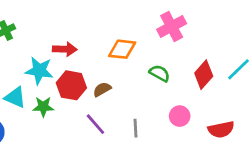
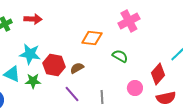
red arrow: (65, 49) -> (33, 19), moved
red diamond: (204, 75) -> (158, 74), moved

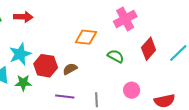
cyan star: (30, 54) -> (20, 54), turned -30
red diamond: (158, 74) -> (149, 49), moved
purple line: (72, 94) -> (65, 97), turned -42

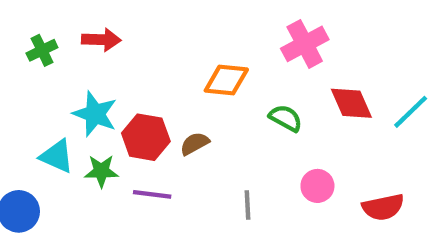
red diamond: (149, 49) -> (351, 103), turned -65
cyan star: (20, 54) -> (95, 114), turned -30
purple line: (65, 97) -> (152, 194), moved

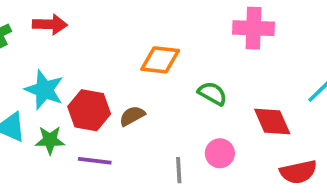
pink cross: (305, 44) -> (253, 28), moved, turned 30
red diamond: (351, 103) -> (272, 122), moved
pink circle: (317, 186) -> (220, 153), moved

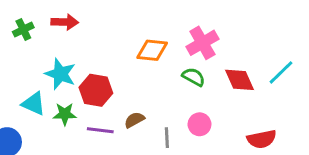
pink cross: (253, 28) -> (202, 43), moved, turned -32
brown semicircle: (132, 116) -> (134, 120), moved
red diamond: (272, 122) -> (239, 80), moved

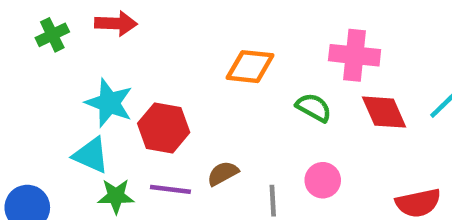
pink cross: (202, 43) -> (355, 55), moved, turned 36
cyan triangle: (34, 104) -> (91, 155), moved
green star: (65, 114) -> (116, 196), moved

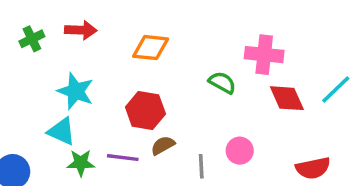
orange diamond: (250, 67) -> (151, 48), moved
green semicircle: (314, 108) -> (222, 83), moved
red hexagon: (164, 128) -> (145, 110), moved

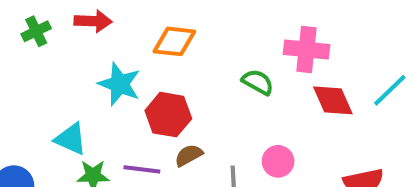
cyan star: (76, 91) -> (119, 84), moved

